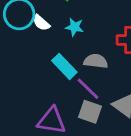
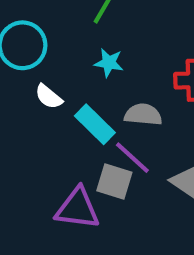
white semicircle: (41, 23) -> (49, 97), moved
gray square: (90, 112) -> (114, 182), moved

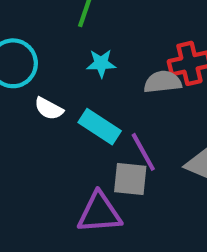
gray semicircle: (143, 115) -> (163, 82), moved
purple line: (132, 158) -> (143, 152), turned 30

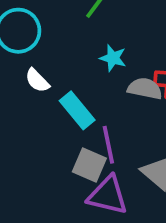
cyan star: (101, 63) -> (113, 58), moved
purple triangle: (99, 213) -> (108, 195), moved

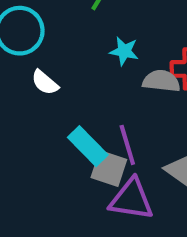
cyan rectangle: (77, 110) -> (88, 146), moved

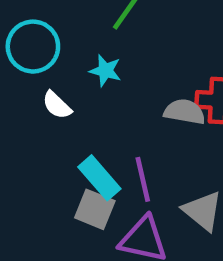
cyan star: (124, 51) -> (105, 71), moved
gray square: (109, 168) -> (95, 209), moved

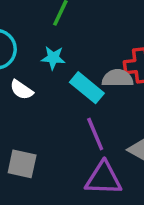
cyan rectangle: (99, 178) -> (87, 88), moved
gray square: (95, 209) -> (22, 164), moved

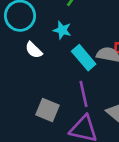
gray square: (22, 164) -> (47, 110), moved

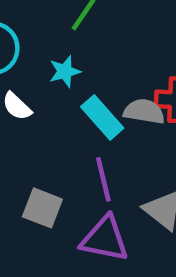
cyan star: (62, 30) -> (65, 71), turned -30

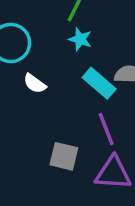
cyan star: (65, 71) -> (80, 39), moved, turned -30

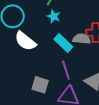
white semicircle: (35, 84) -> (25, 41), size x1.6

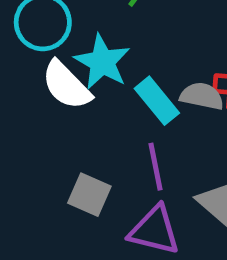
cyan star: (54, 16) -> (102, 62), moved, size x1.6

